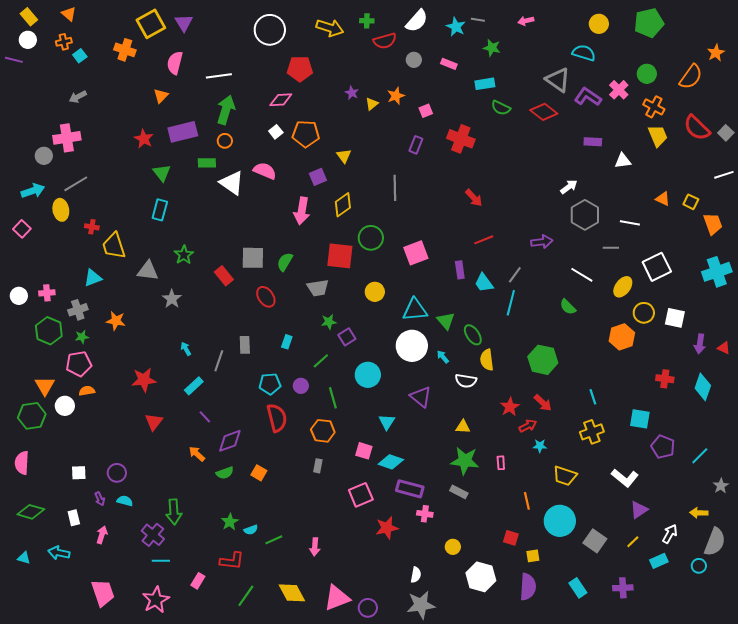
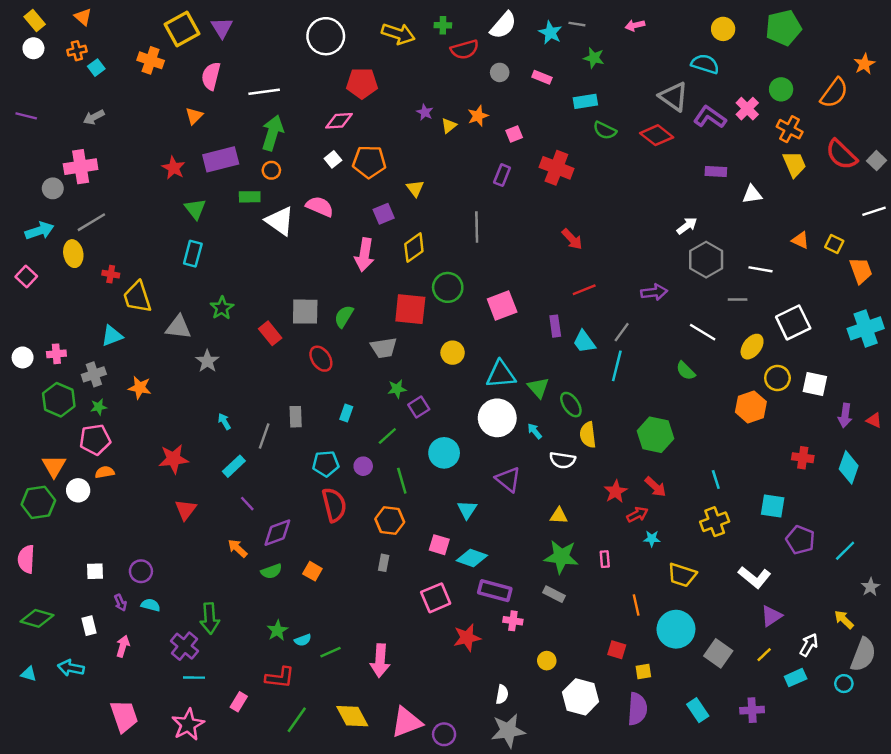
purple line: (14, 60) -> (26, 116), moved
yellow arrow: (699, 513) -> (844, 620), turned 42
pink arrow: (315, 547) -> (380, 661), size x1.5

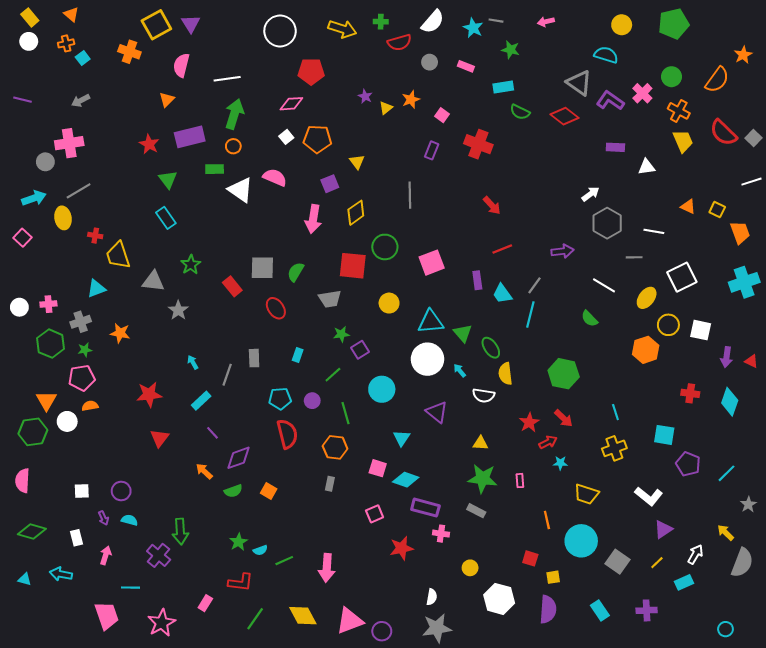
pink square: (514, 134) -> (442, 115), turned -32
cyan rectangle: (193, 254) -> (166, 218), turned -50
pink square: (436, 598) -> (375, 514), size x0.7
cyan line: (194, 678) -> (130, 588), moved
cyan circle: (844, 684) -> (725, 629), moved

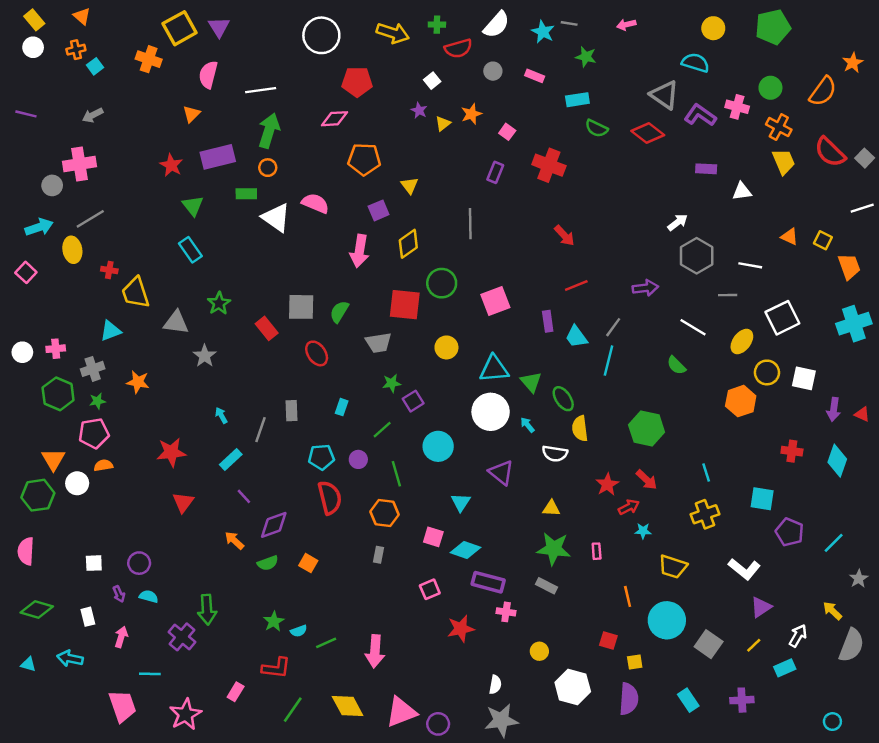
pink cross: (642, 93) -> (737, 107), turned -30
white square: (286, 137) -> (432, 81), moved

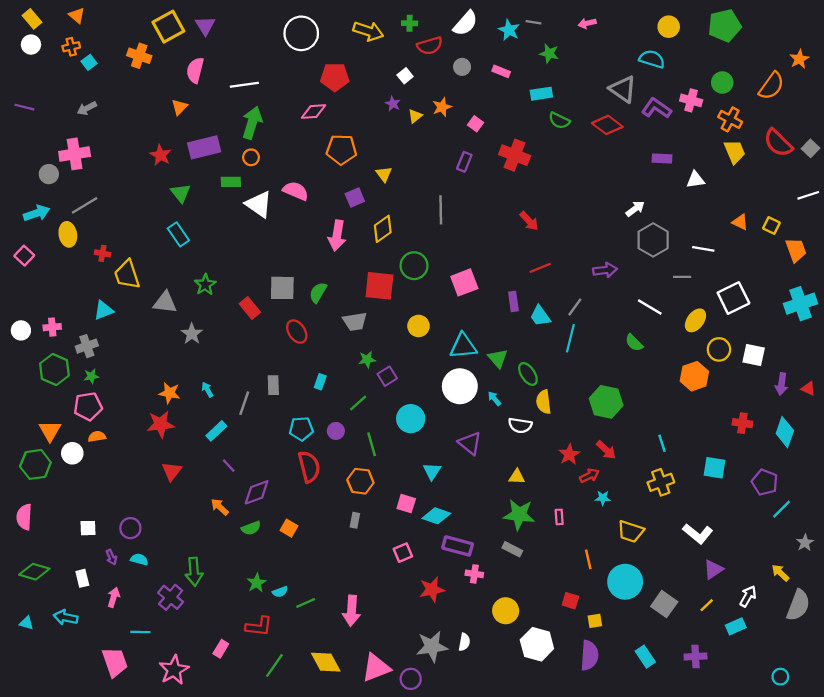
orange star: (138, 382) -> (169, 393), moved
purple pentagon: (790, 532) -> (765, 482), moved
yellow circle: (539, 651) -> (506, 611), size x1.5
gray star: (501, 720) -> (432, 646), moved

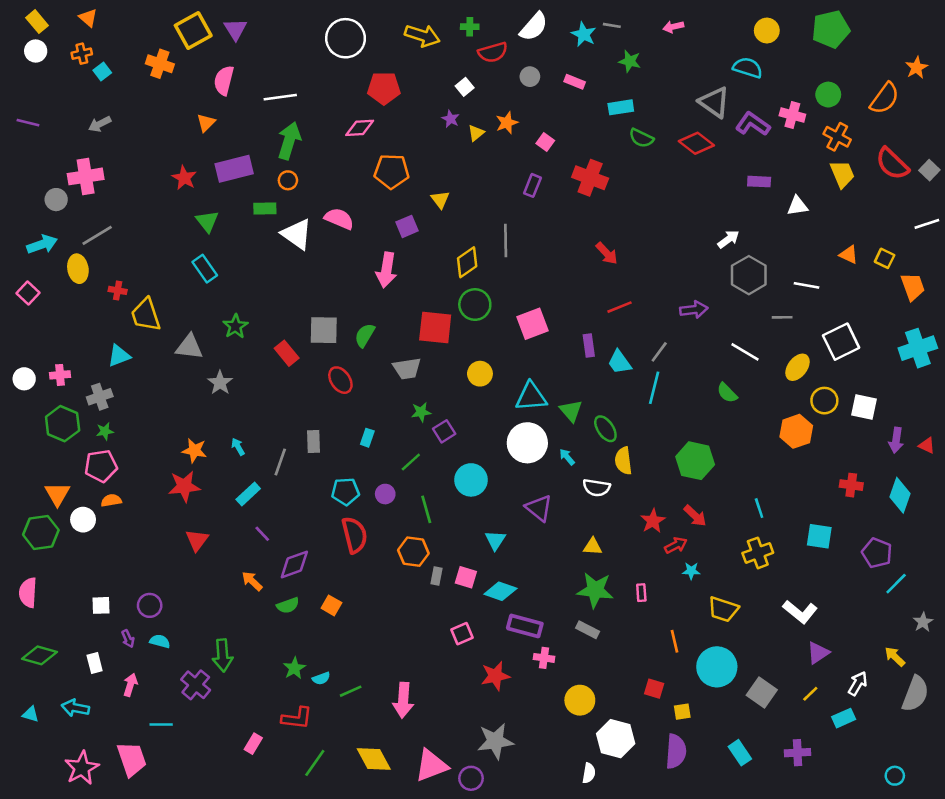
yellow diamond: (383, 229) -> (467, 262), moved
gray rectangle: (355, 520) -> (436, 576), moved
white semicircle: (464, 642) -> (589, 773), moved
pink star: (174, 670) -> (82, 768), moved

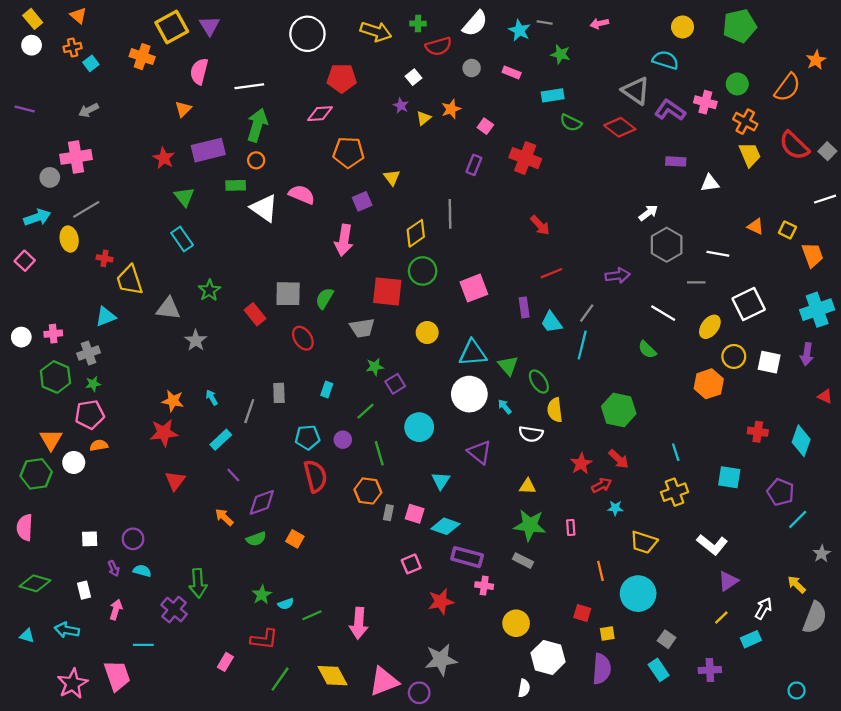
purple arrow: (896, 440) -> (807, 354), moved
gray square: (762, 692) -> (667, 639), moved, size x0.7

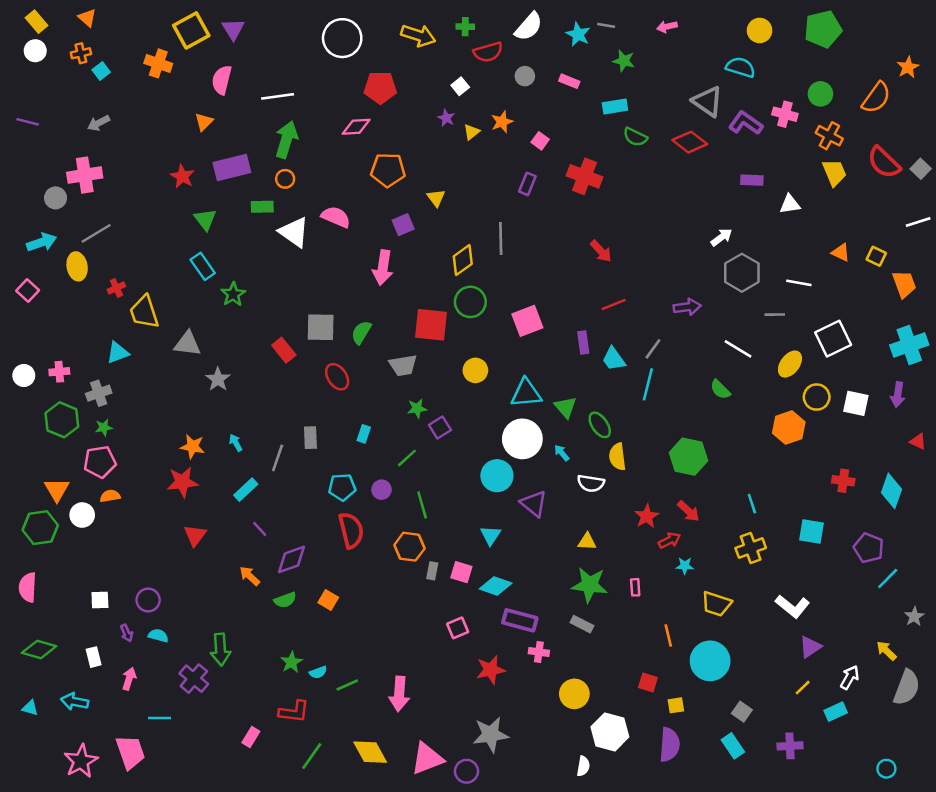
red cross: (104, 258) -> (116, 288), turned -35
green star: (209, 290) -> (233, 294), moved
cyan circle: (419, 427) -> (497, 476), moved

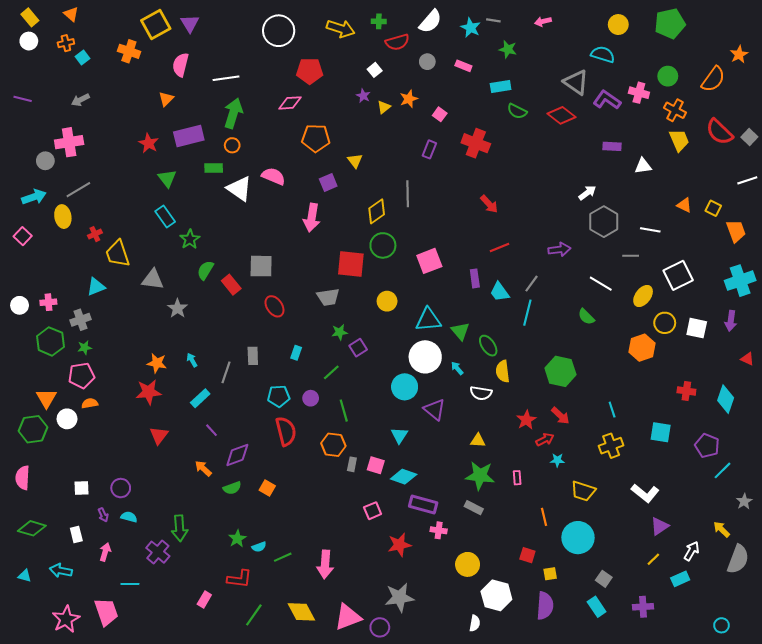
green semicircle: (361, 332) -> (205, 270), moved

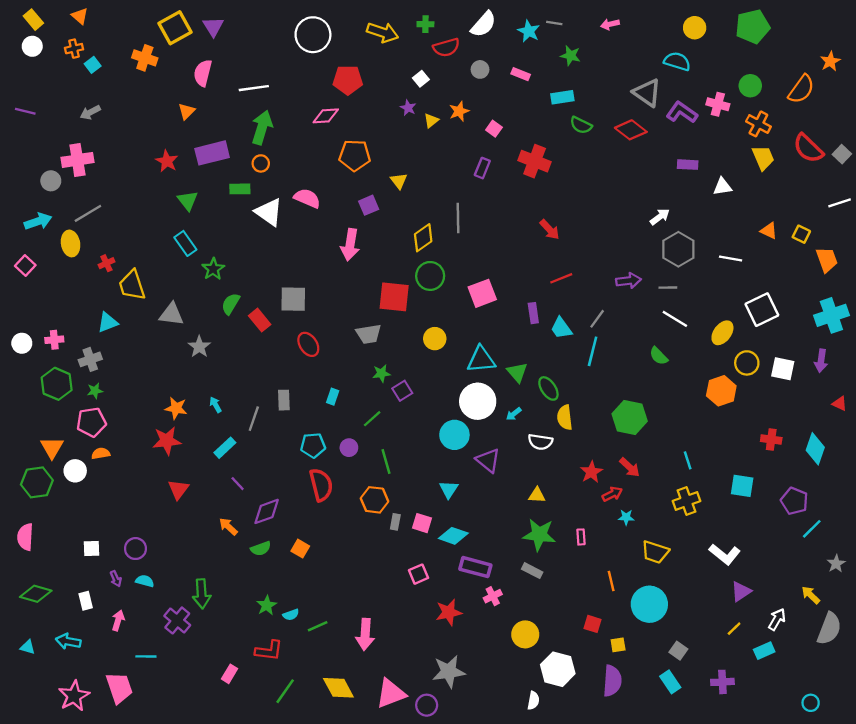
gray line: (631, 256) -> (668, 288), moved
cyan arrow: (457, 368) -> (514, 414), turned -88
pink cross: (439, 530) -> (493, 596), turned -35

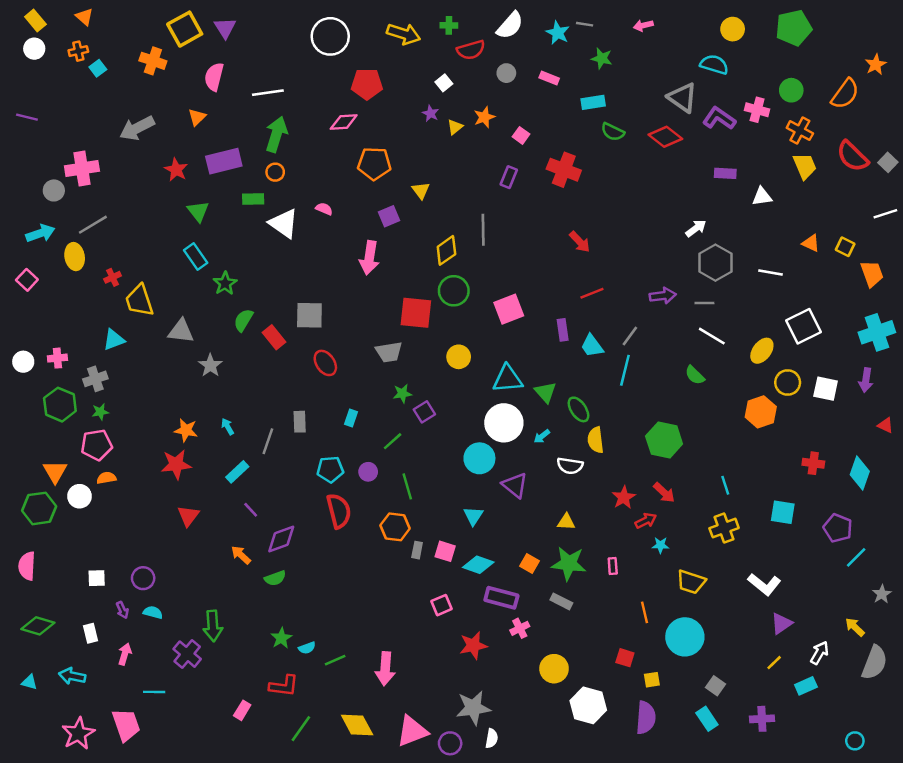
gray arrow: (90, 112) -> (137, 128), moved, size x1.6
pink semicircle: (307, 198) -> (324, 209), size x0.6
orange square: (300, 549) -> (530, 564), moved
white semicircle: (533, 701) -> (492, 738), moved

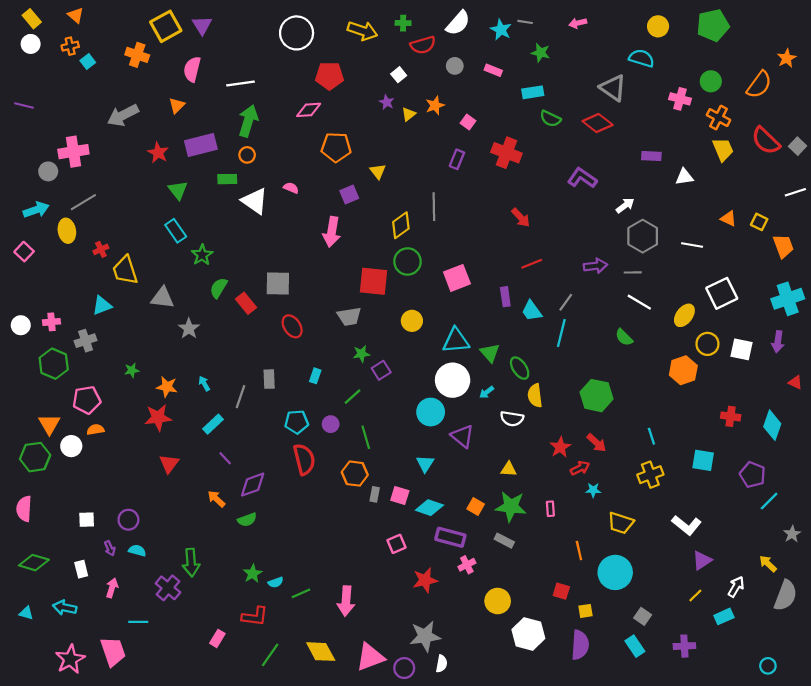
purple L-shape: (719, 118) -> (582, 178), moved
green star: (100, 412) -> (132, 370), moved

